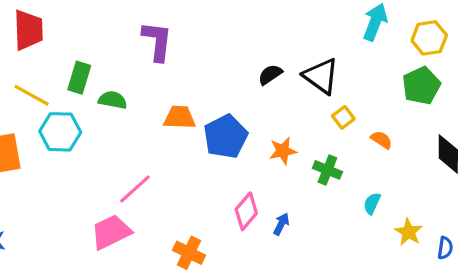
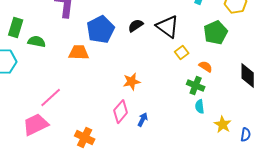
green pentagon: (421, 86) -> (216, 33), moved
blue pentagon: (226, 137) -> (101, 30), moved
orange star: (283, 151) -> (132, 82), moved
green cross: (327, 170) -> (196, 86), moved
cyan semicircle: (372, 203) -> (200, 107), turned -32

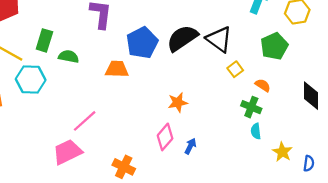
black semicircle: (136, 26) -> (182, 38), size x1.8

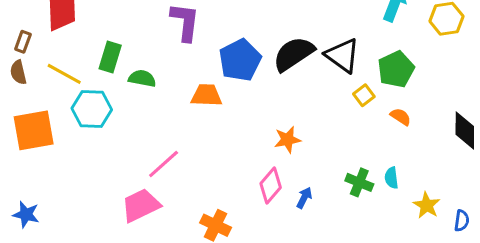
green pentagon: (274, 46) -> (396, 69), moved
green cross: (251, 107) -> (359, 182), moved

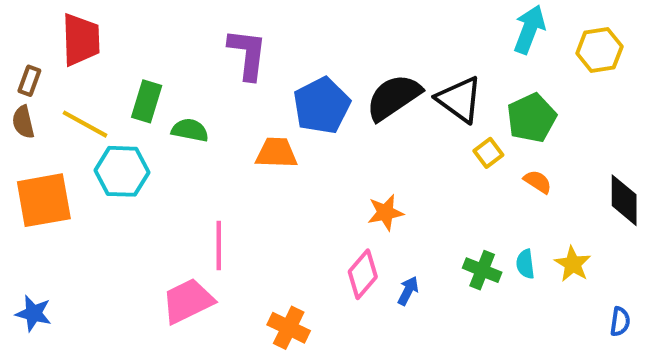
pink line: (164, 164) -> (219, 245), turned -48
yellow star: (427, 205) -> (573, 264), moved

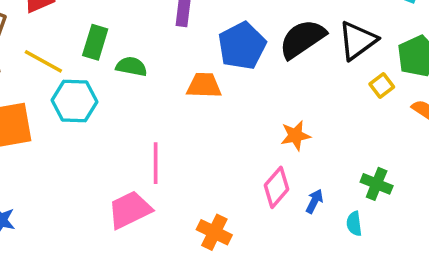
black triangle: (459, 99) -> (358, 41), turned 48
cyan semicircle: (525, 264) -> (354, 224), moved

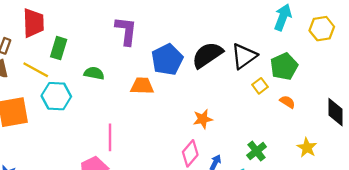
green rectangle: (95, 42) -> (59, 48), moved
green cross: (377, 184) -> (257, 151), turned 30

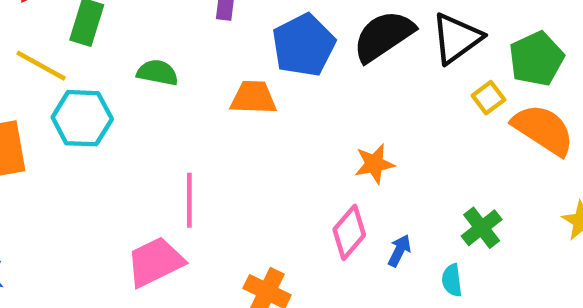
orange semicircle: (287, 102) -> (543, 130), size x2.0

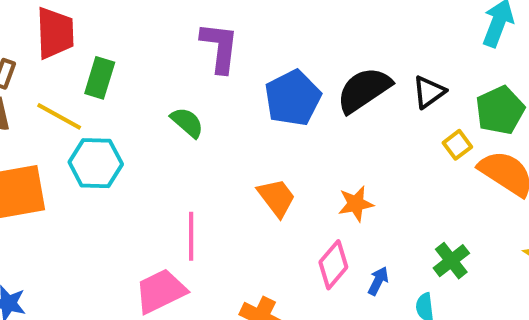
black triangle: (457, 38) -> (429, 92), size x0.7
green semicircle: (157, 73) -> (187, 122), moved, turned 30
orange trapezoid: (253, 98) -> (277, 198), moved, turned 51

